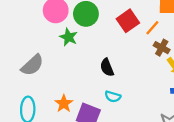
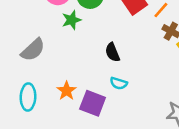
green star: (68, 37) -> (71, 20), turned 30

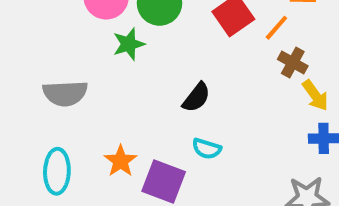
gray semicircle: (33, 50) -> (65, 93), turned 40
black semicircle: (112, 52) -> (196, 97), turned -120

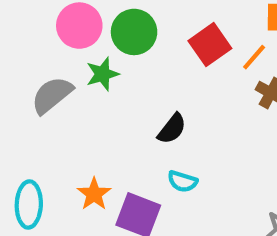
gray semicircle: (65, 93) -> (52, 95), moved, turned 144

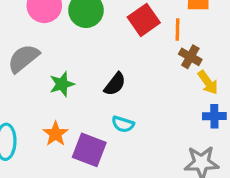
orange line: (254, 57) -> (177, 30), turned -40
green star: (102, 74) -> (62, 84), moved

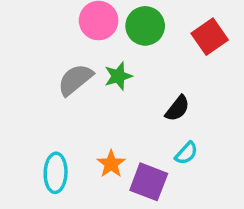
green star: (62, 84) -> (118, 76), moved
cyan semicircle: (123, 124) -> (186, 153), turned -65

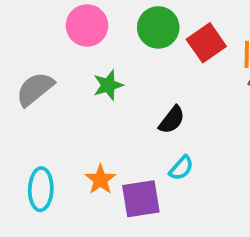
green circle: (145, 26) -> (158, 27), moved
gray semicircle: (75, 80) -> (35, 89), moved
purple square: (149, 182) -> (141, 199), turned -30

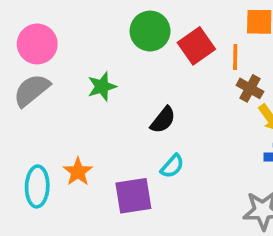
pink circle: (87, 25) -> (37, 44), moved
orange star: (100, 180) -> (78, 172), moved

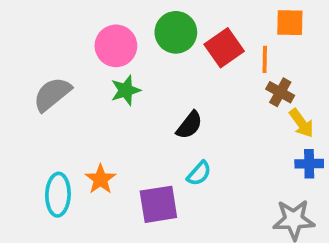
pink circle: (37, 44) -> (116, 46), moved

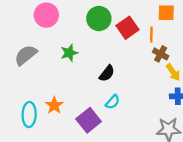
pink circle: (116, 46) -> (46, 15), moved
purple square: (158, 204) -> (89, 120), turned -30

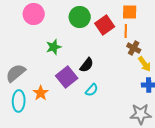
orange square: (166, 13) -> (130, 12), moved
gray semicircle: (26, 55) -> (16, 73), moved
purple square: (89, 120) -> (67, 77), moved

